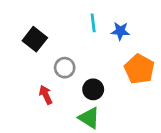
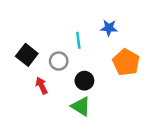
cyan line: (93, 23) -> (78, 40), moved
black square: (35, 39) -> (27, 55), moved

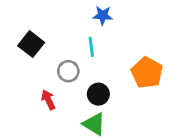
blue star: (109, 28) -> (103, 15), moved
black square: (27, 55) -> (31, 44), moved

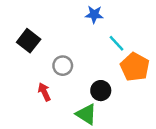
cyan line: (91, 47) -> (117, 43), moved, turned -36
black circle: (98, 94) -> (101, 91), moved

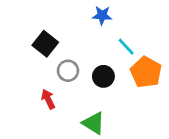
black square: (29, 41) -> (45, 44), moved
black circle: (101, 91) -> (103, 76), moved

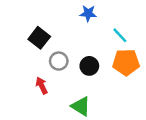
cyan line: (126, 47) -> (120, 35), moved
orange pentagon: (146, 72) -> (126, 62), turned -30

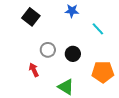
black square: (39, 38) -> (31, 17), moved
orange pentagon: (126, 62) -> (103, 72), moved

